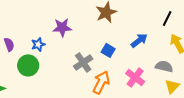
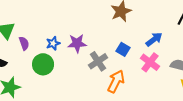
purple star: (62, 27) -> (77, 43), moved
pink cross: (135, 77) -> (150, 62), moved

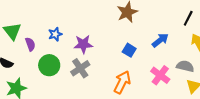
blue star: (53, 43) -> (55, 34), moved
gray cross: (98, 61) -> (80, 68), moved
pink cross: (150, 62) -> (160, 75), moved

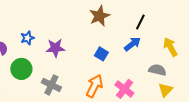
black line: (188, 18) -> (140, 22), moved
gray cross: (80, 68) -> (51, 85), moved, turned -30
pink cross: (160, 75) -> (124, 89), moved

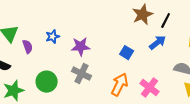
brown star: (99, 16) -> (143, 15), moved
green circle: (21, 69) -> (47, 82), moved
gray cross: (51, 85) -> (82, 74), moved

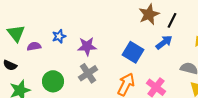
purple semicircle: (28, 47) -> (34, 46), turned -80
blue square: (127, 53) -> (133, 52), size x1.5
gray cross: (82, 74) -> (88, 73), turned 30

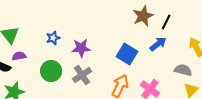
purple semicircle: (34, 46) -> (19, 56), moved
green circle: (53, 81) -> (51, 71), moved

